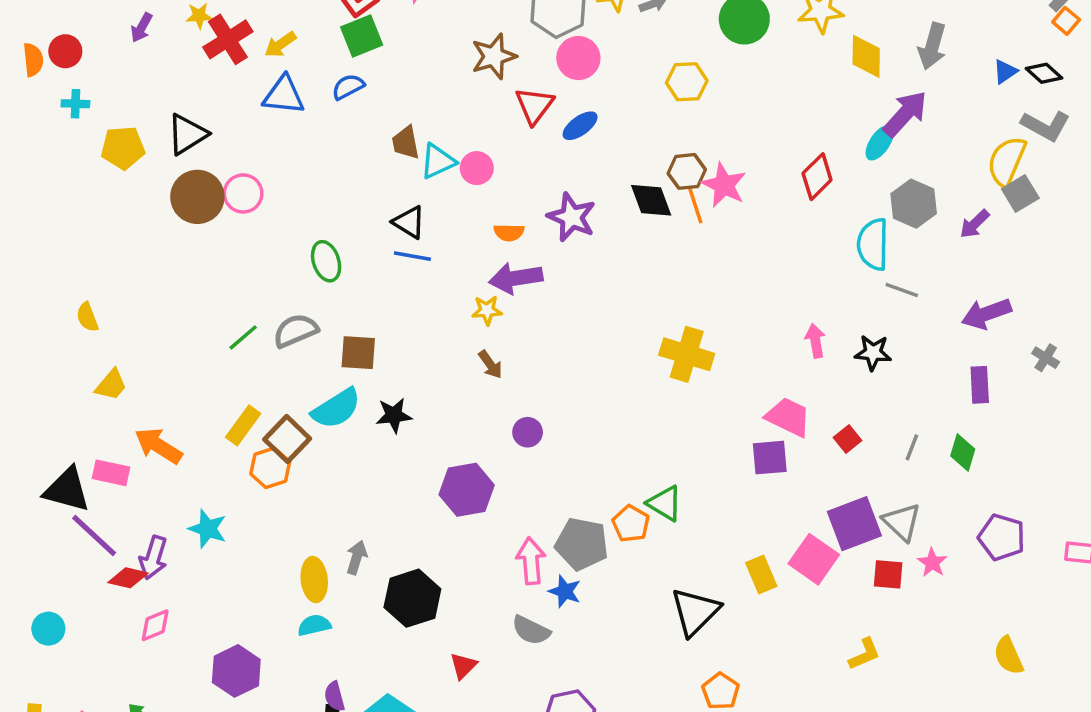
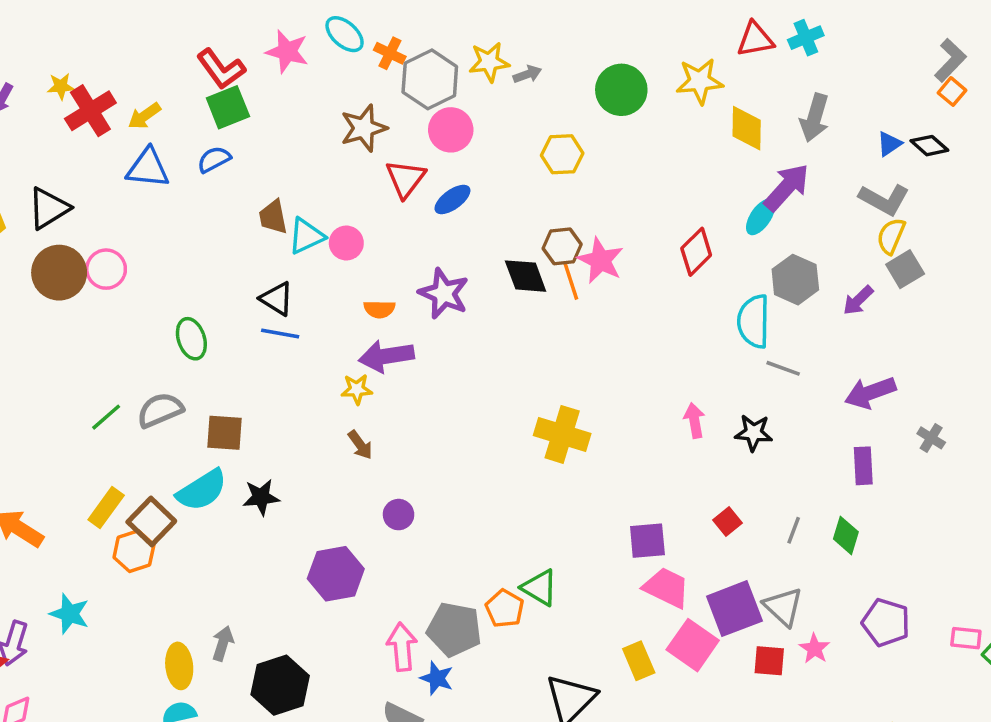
gray L-shape: (1046, 126) -> (884, 199), moved
yellow semicircle: (1007, 161) -> (891, 236), size x0.7
pink trapezoid: (788, 417) -> (667, 588), moved

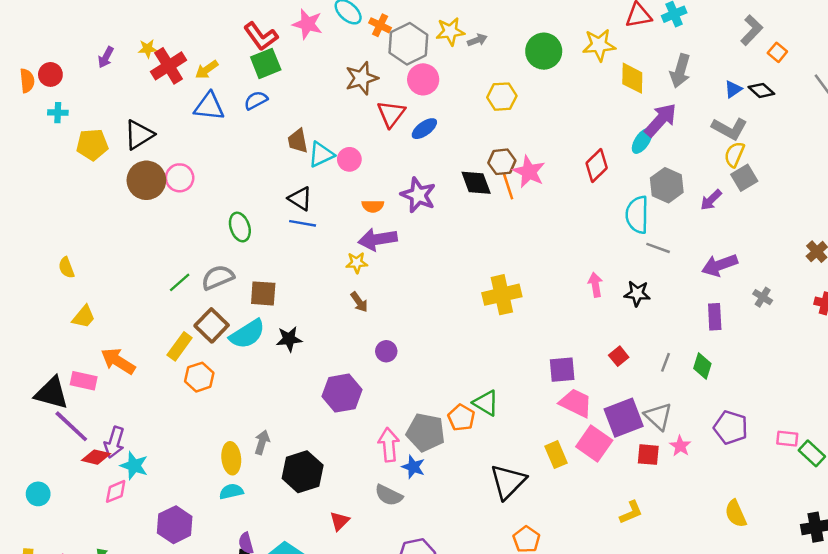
gray L-shape: (950, 60) -> (752, 30), moved
yellow cross: (562, 434) -> (502, 295), turned -30
brown square: (151, 522) -> (212, 325), moved
cyan star: (70, 614) -> (134, 466), moved

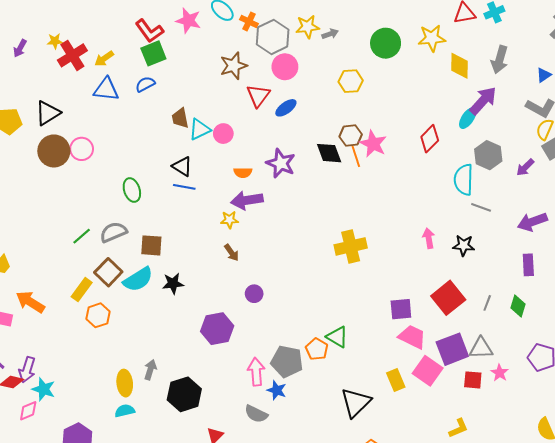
red square: (619, 356) -> (448, 298), size x2.0
gray triangle: (658, 416) -> (481, 348), turned -45

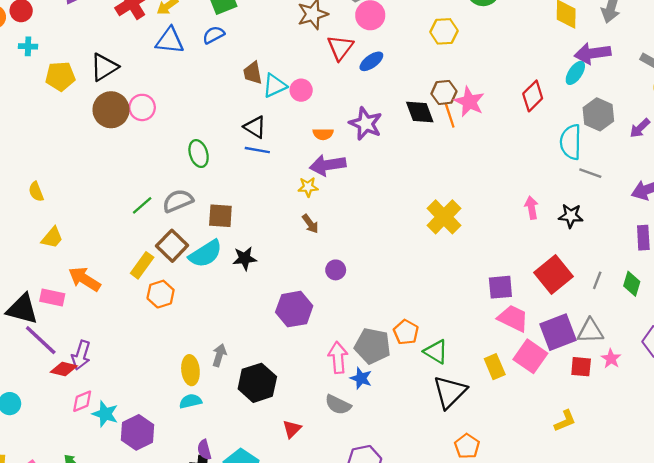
purple arrow: (483, 101) -> (593, 53), turned -140
yellow cross: (351, 246) -> (444, 217), turned -32
green triangle: (337, 337) -> (436, 352), moved
cyan star: (44, 389) -> (105, 414), moved

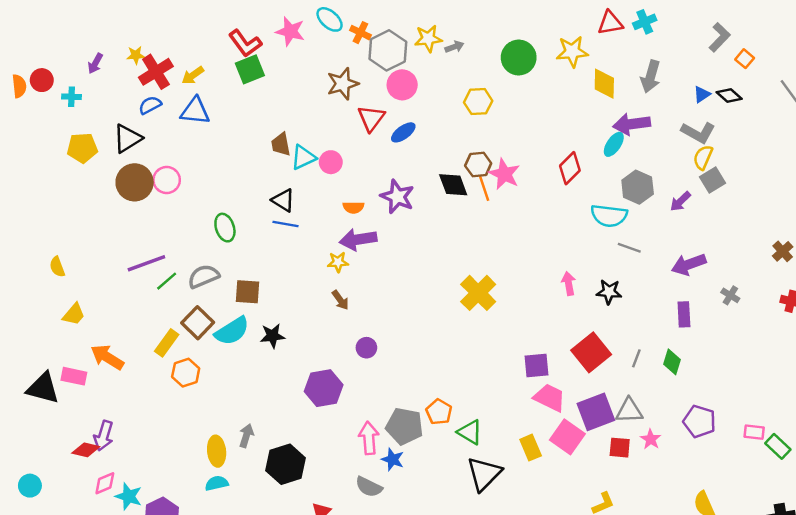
blue semicircle: (214, 35) -> (150, 105), moved
cyan cross: (28, 46) -> (72, 97), moved
cyan semicircle: (571, 142) -> (609, 216), turned -84
purple line: (41, 340) -> (146, 263), moved, turned -63

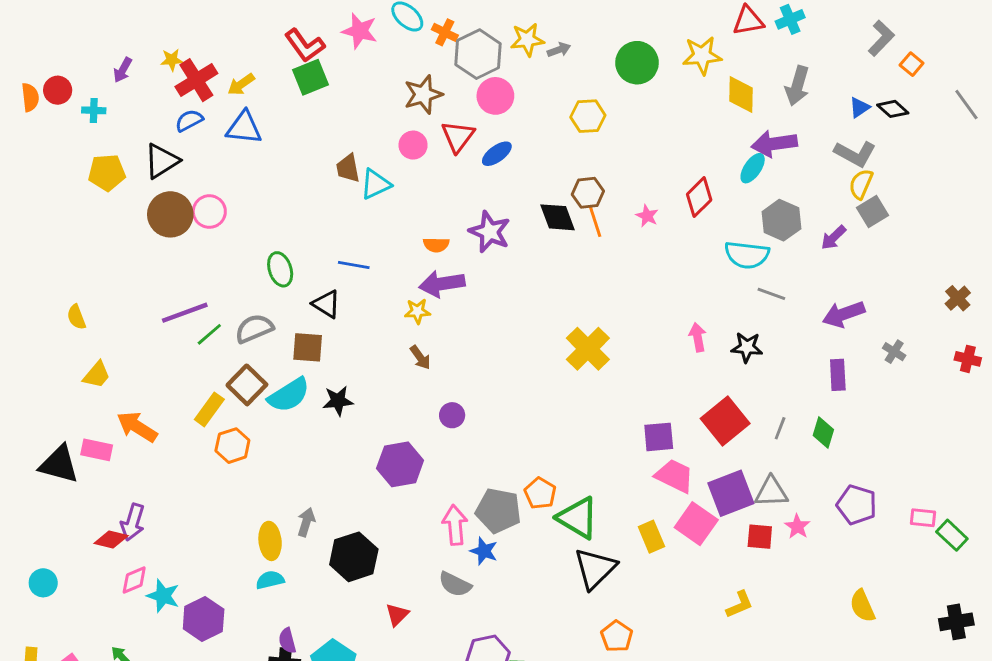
pink circle: (331, 162) -> (413, 145), moved
pink star: (504, 174) -> (647, 216), moved, size x0.6
black triangle: (283, 200) -> (326, 304), moved
green triangle: (470, 432) -> (578, 518), size x1.4

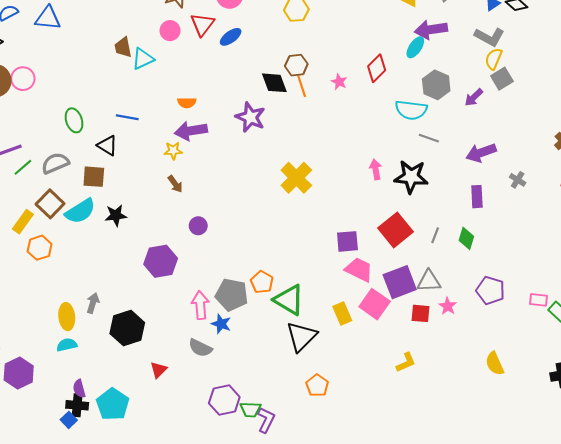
purple star: (490, 232) -> (250, 117), moved
black star: (747, 347) -> (411, 177), size x1.5

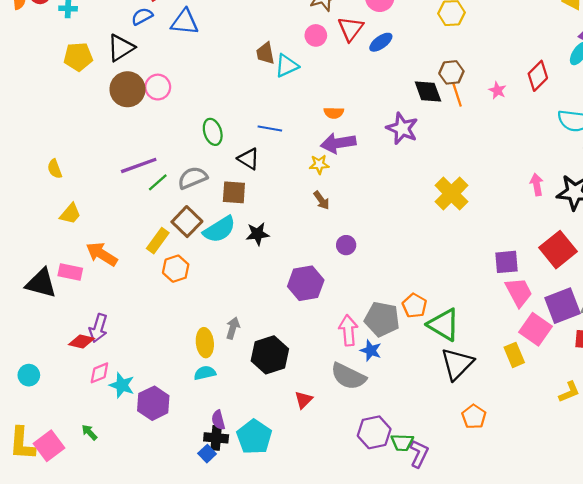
pink trapezoid: (359, 270) -> (519, 292), turned 36
yellow rectangle: (342, 313) -> (514, 355), moved
gray semicircle: (200, 348) -> (348, 376), size x1.4

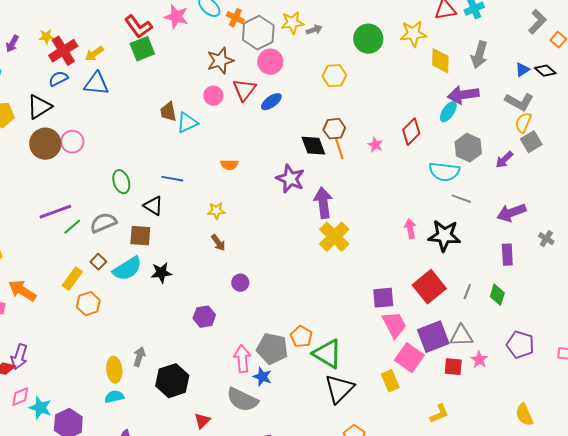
purple arrow: (338, 143) -> (323, 203), moved, turned 92
brown square: (187, 222) -> (98, 262), size x0.6
purple hexagon: (306, 283) -> (204, 317), size x0.7

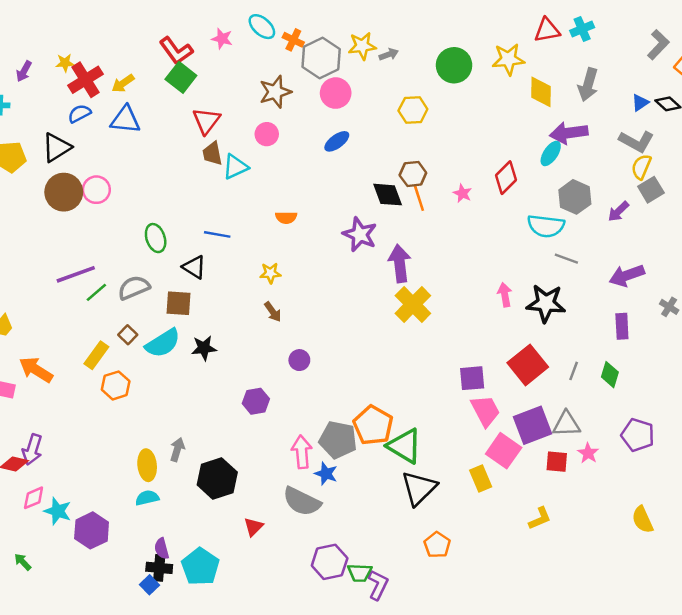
pink star: (176, 17) -> (222, 39), size x0.7
green square: (142, 49) -> (181, 77), turned -30
red triangle: (244, 90) -> (206, 121), moved
orange pentagon: (301, 337) -> (373, 425), size x1.5

